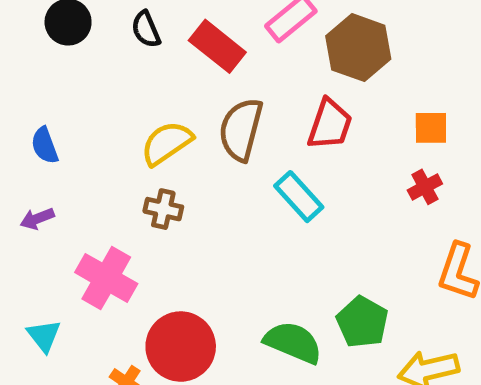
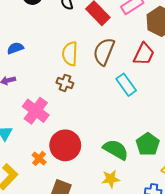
yellow semicircle: (167, 143) -> (70, 54), turned -60
blue semicircle: (45, 145) -> (15, 48), turned 84

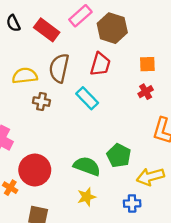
yellow semicircle: (70, 54) -> (25, 76), turned 90
brown cross: (65, 83) -> (41, 102), moved

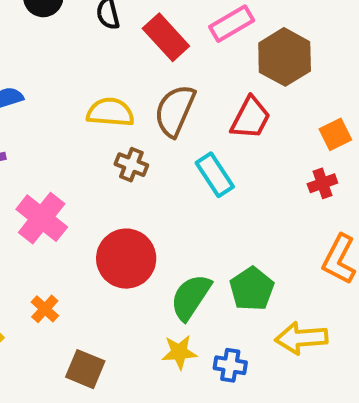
orange square: (147, 64) -> (335, 134), turned -35
green semicircle: (87, 166) -> (191, 297), turned -88
red circle: (35, 170) -> (126, 259), moved
blue cross: (132, 203) -> (230, 365), moved

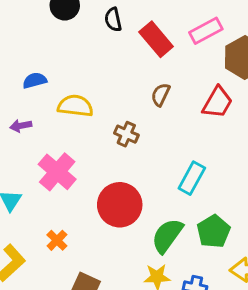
brown semicircle: (175, 111) -> (161, 95), size x0.6
yellow semicircle: (110, 112) -> (75, 106), moved
cyan rectangle: (215, 175) -> (192, 178), moved, turned 60

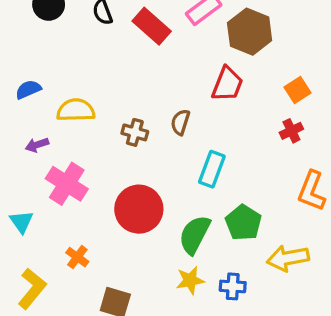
brown semicircle: (161, 95) -> (180, 122), moved
purple arrow: (21, 126) -> (37, 145), moved

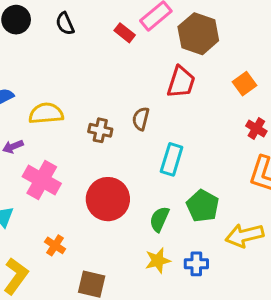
red rectangle: (152, 26) -> (125, 33), moved, size x0.6
red cross: (291, 131) -> (256, 129), moved, turned -30
green semicircle: (195, 235) -> (159, 219), size x0.7

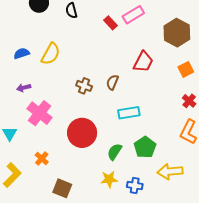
brown hexagon: (198, 34) -> (177, 33), moved
yellow semicircle: (46, 113) -> (51, 54), moved, turned 115
cyan rectangle: (172, 159) -> (129, 113), turned 55

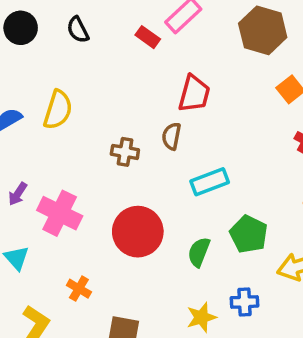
red trapezoid: (143, 62) -> (194, 94), moved
purple arrow: (24, 88) -> (18, 194), moved, turned -32
yellow star: (109, 179) -> (201, 317), moved

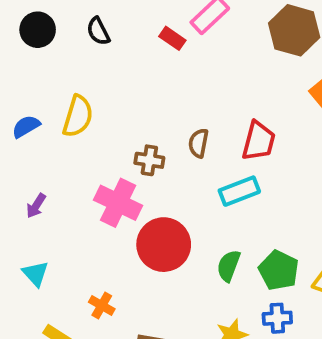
red trapezoid: (194, 94) -> (259, 141), moved
pink cross: (60, 213) -> (118, 203), moved
green pentagon: (249, 234) -> (279, 270), moved

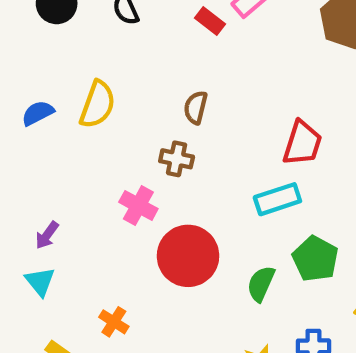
brown semicircle: (198, 143) -> (196, 107), moved
pink cross: (118, 203) -> (138, 205), size x0.7
purple arrow: (36, 206) -> (47, 235), moved
green pentagon: (279, 270) -> (315, 259), moved

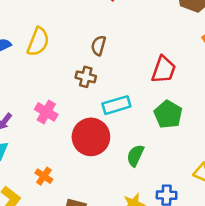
cyan rectangle: (277, 199) -> (116, 105), moved
pink cross: (138, 205) -> (46, 112), moved
green pentagon: (315, 259) -> (168, 114), moved

